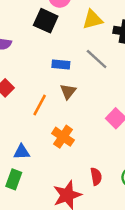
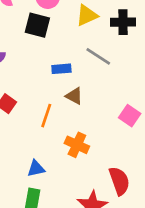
brown triangle: (68, 91) -> (74, 96), turned -30
red semicircle: (96, 177) -> (119, 181), size x1.5

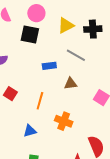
brown triangle: (74, 96) -> (71, 84), moved, turned -32
blue triangle: (36, 169) -> (30, 131), moved

